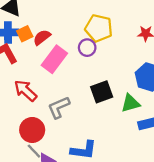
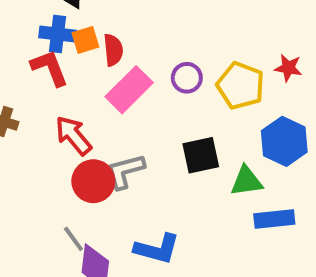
yellow pentagon: (99, 28) -> (241, 86), moved
red semicircle: (42, 37) -> (113, 50), turned 114
red circle: (32, 130) -> (93, 181), moved

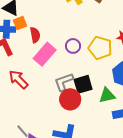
orange square: (85, 40) -> (20, 23), moved
gray L-shape: (125, 171) -> (64, 82), moved
red circle: (93, 181) -> (70, 99), moved

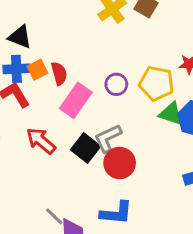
orange square: (20, 23) -> (38, 70), moved
black square: (83, 84) -> (86, 148), moved, turned -30
green triangle: (107, 95) -> (171, 114), moved, turned 36

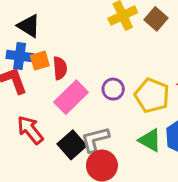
green triangle: (171, 114) -> (150, 140), moved

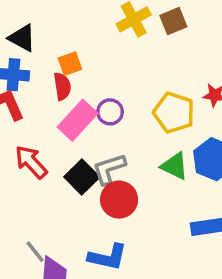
brown square: (156, 19) -> (173, 21), turned 30
orange square: (40, 61) -> (70, 64), moved
purple circle: (113, 89) -> (110, 112), moved

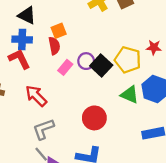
pink rectangle: (78, 120) -> (65, 67), size x0.6
gray L-shape: (109, 169) -> (43, 129), moved
black square: (82, 177) -> (101, 65), moved

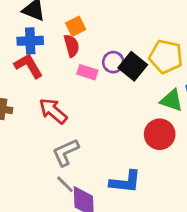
pink rectangle: (65, 67) -> (87, 72), turned 72
red circle: (94, 118) -> (160, 134), moved

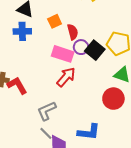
red semicircle: (71, 46) -> (73, 32), moved
red L-shape: (28, 66) -> (17, 85), moved
pink rectangle: (87, 72) -> (63, 54), size x1.5
red arrow: (53, 111) -> (66, 77), moved, turned 90

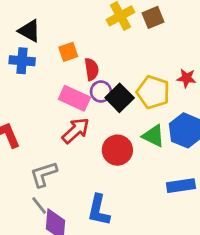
red circle: (113, 99) -> (117, 150), moved
blue L-shape: (89, 132) -> (99, 210), turned 90

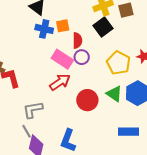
blue cross: (22, 61) -> (44, 29), moved
black square: (120, 98) -> (103, 27), moved

